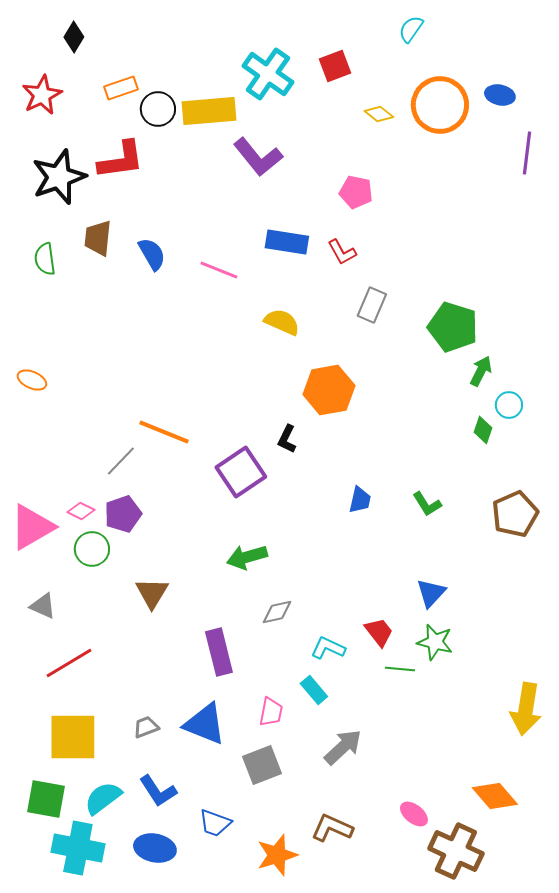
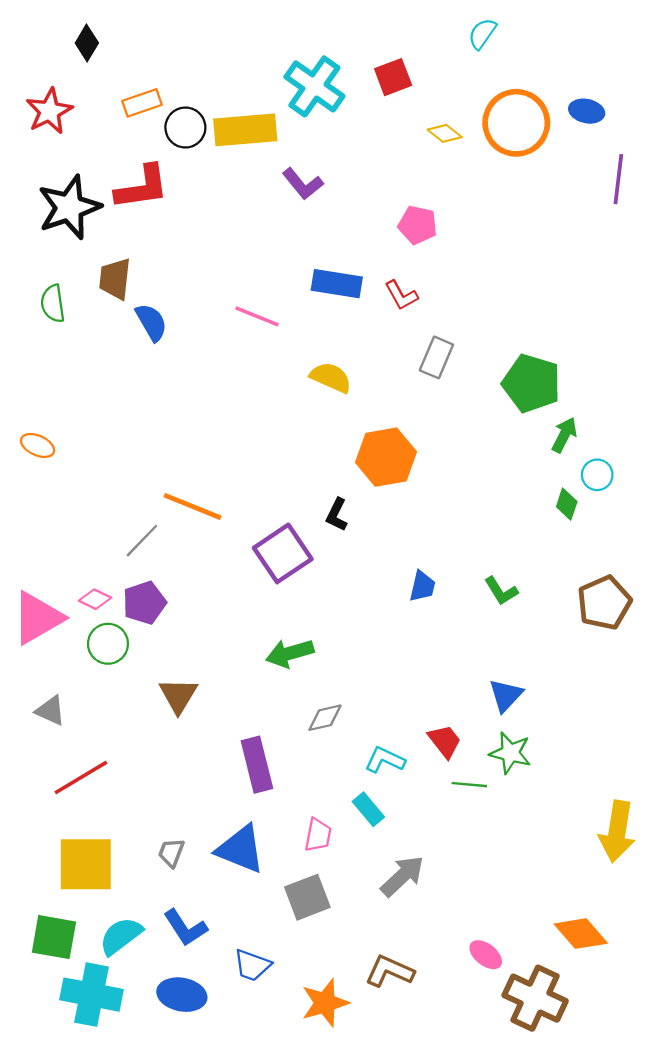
purple L-shape: (258, 157) -> (303, 184), size x0.7
blue semicircle: (152, 254) -> (151, 322), moved
gray trapezoid: (146, 727) -> (171, 853), turned -48

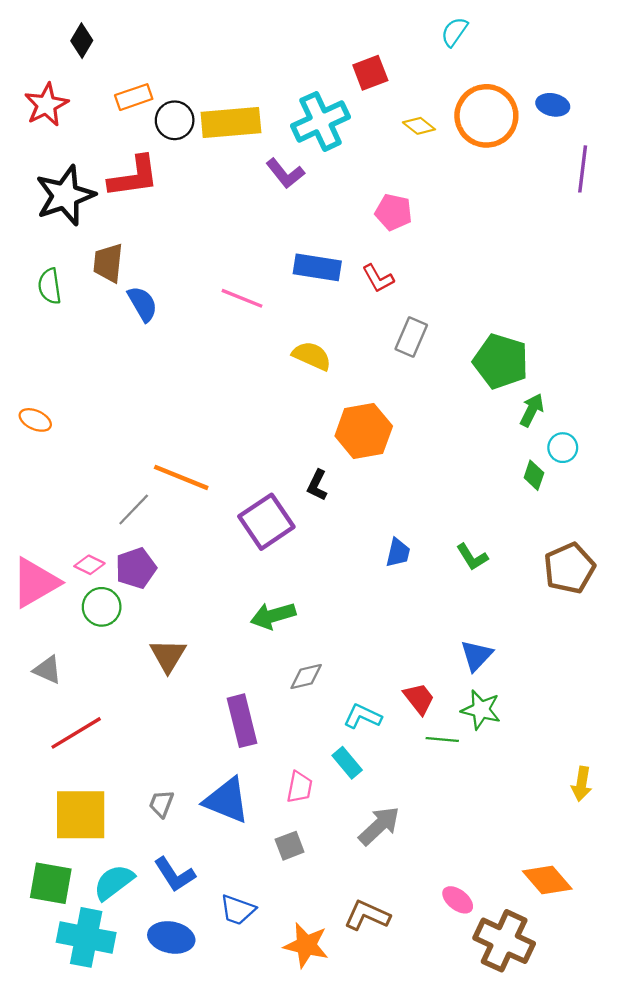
cyan cross: (314, 86) -> (321, 121), moved, turned 30
yellow arrow: (617, 831) -> (582, 784), size x0.6
gray square: (307, 897) -> (290, 846), size x0.7
orange star: (325, 1003) -> (306, 945), turned 30

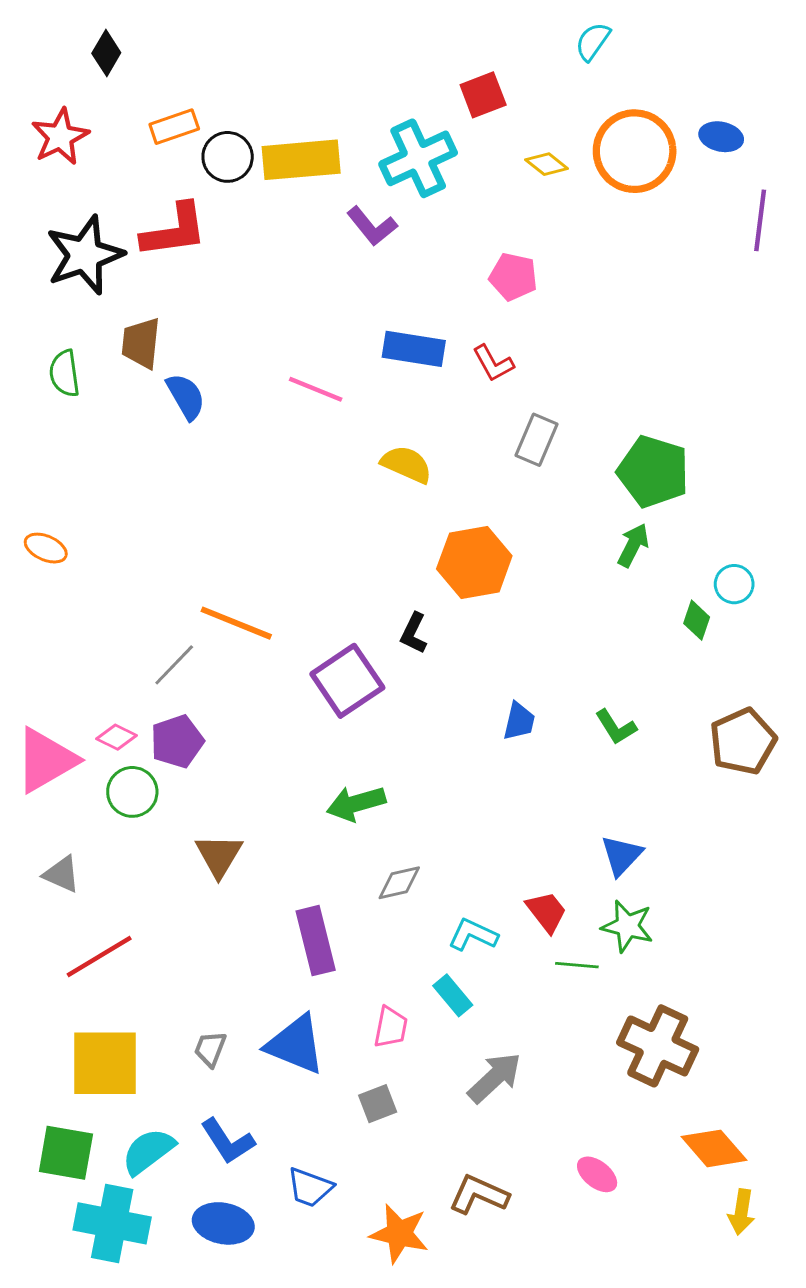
green arrow: (532, 410) -> (633, 545), moved
yellow arrow: (582, 784) -> (741, 1212), moved
brown cross: (504, 941) -> (658, 1046), moved

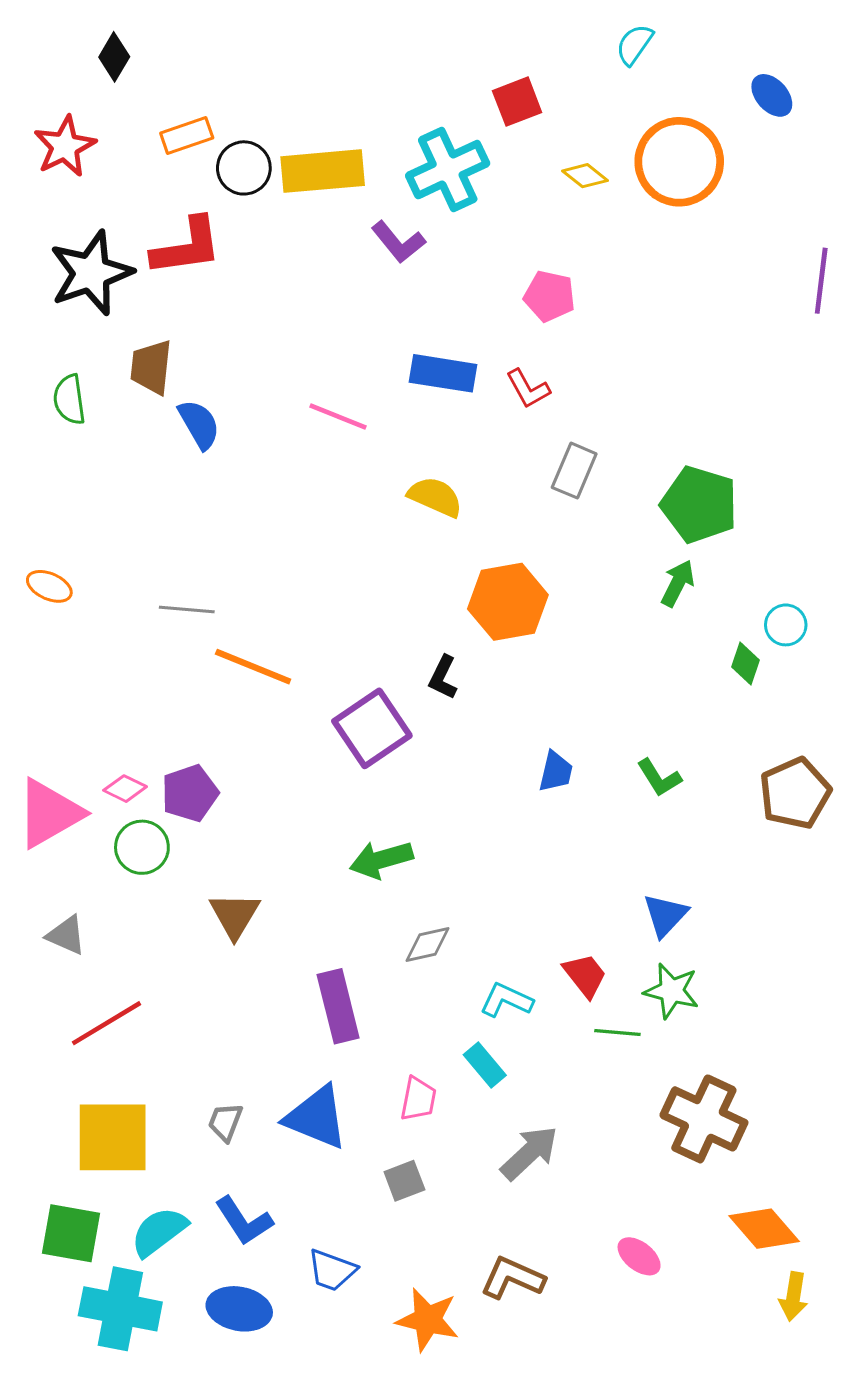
blue ellipse: (721, 137) -> (772, 95), moved, turned 36
purple line: (760, 220) -> (821, 281), moved
gray line: (174, 665) -> (187, 609), moved, turned 51

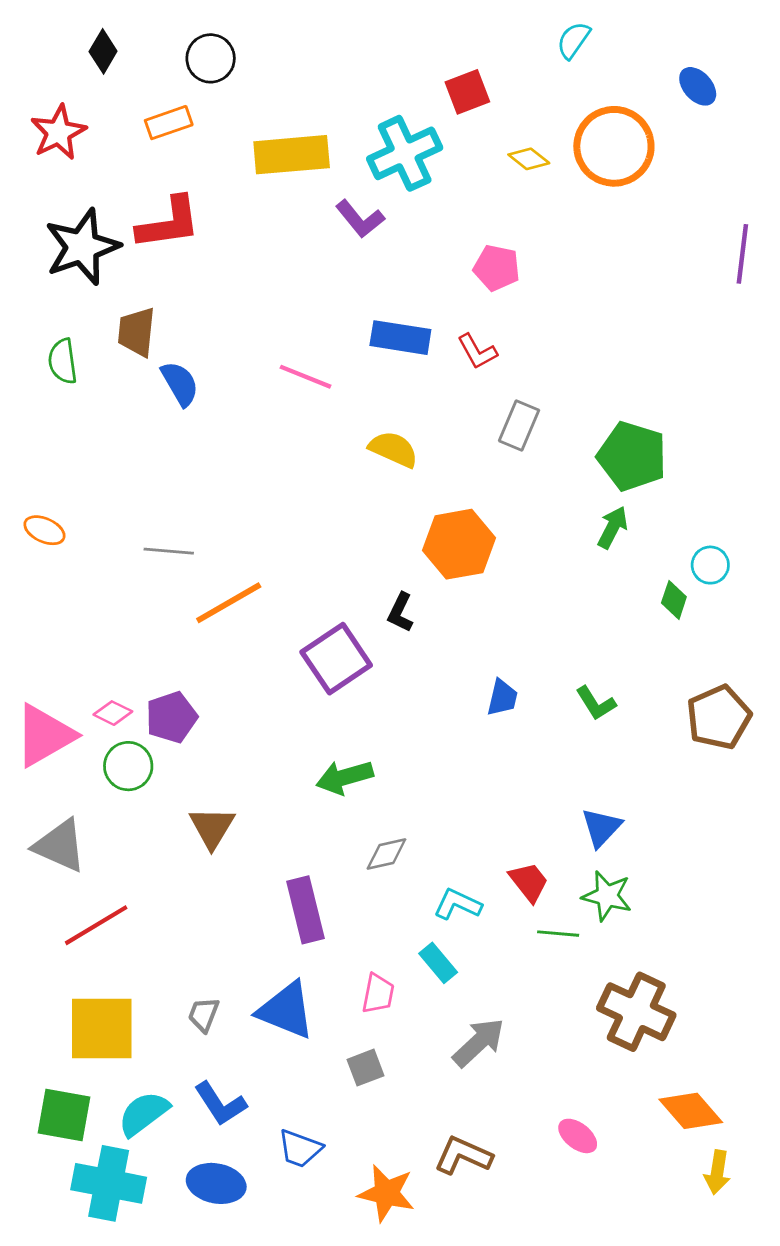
black circle: (244, 168) -> (211, 58), moved
orange line: (253, 667) -> (229, 603), turned -52
gray triangle: (66, 935) -> (60, 846), size x1.5

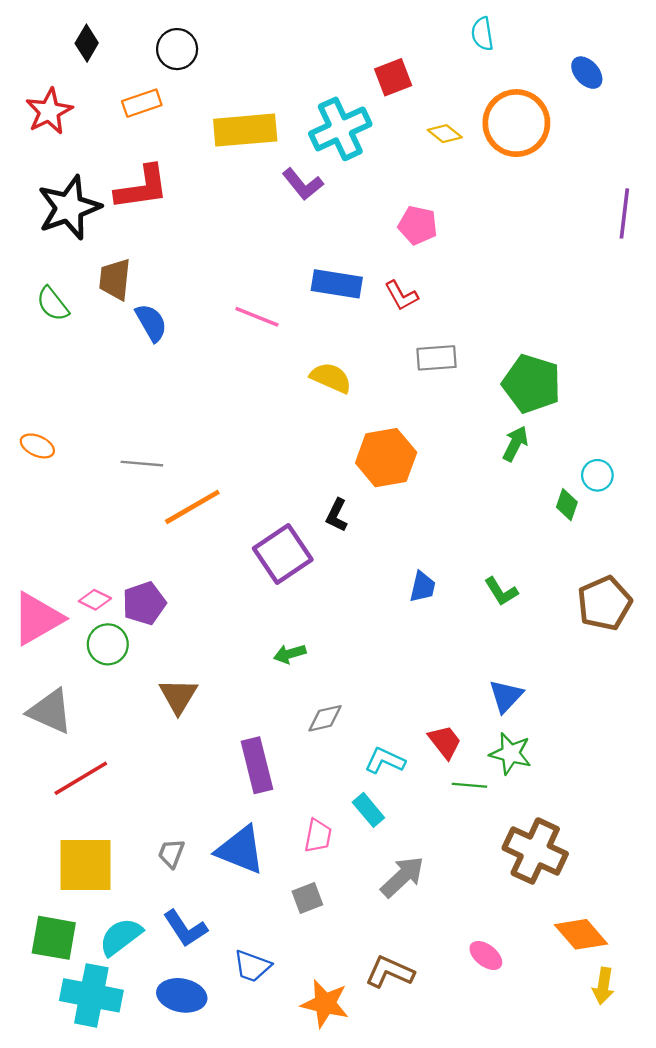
cyan semicircle: (573, 40) -> (482, 34), turned -44
green semicircle: (63, 361) -> (53, 304), turned -30
gray rectangle: (519, 425) -> (437, 358), turned 63
green arrow: (345, 777) -> (290, 654), size x0.7

